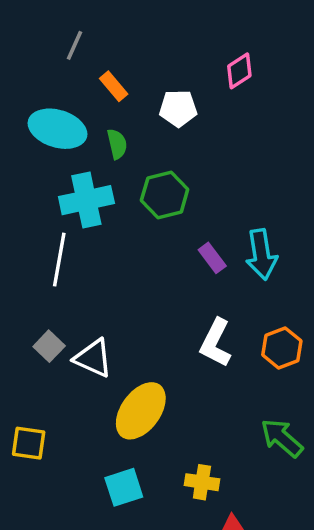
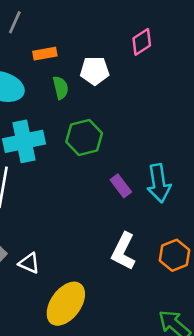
orange rectangle: (114, 86) -> (45, 54), turned -60
green semicircle: (117, 144) -> (61, 88), moved
white triangle: (93, 358) -> (29, 263), size x0.7

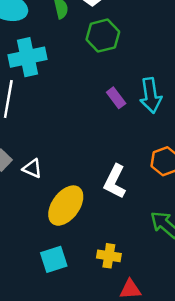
green hexagon: (84, 137) -> (103, 36), moved
white L-shape: (123, 251) -> (115, 182), moved

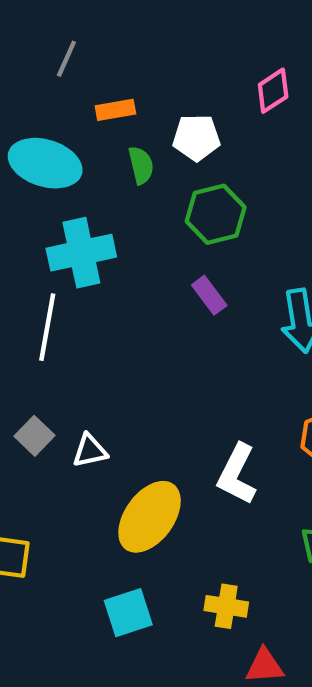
purple rectangle: (116, 98) -> (209, 295), moved
white triangle: (32, 168) -> (90, 451), turned -36

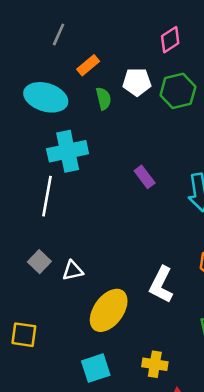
pink diamond: (273, 91) -> (170, 40), moved
orange rectangle: (115, 110) -> (88, 65), turned -30
green hexagon: (216, 214) -> (178, 91), moved

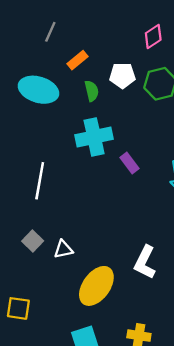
cyan cross: (68, 151) -> (94, 137), moved

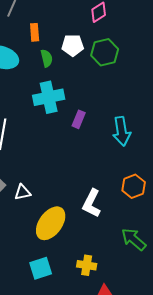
orange rectangle: (77, 60) -> (35, 32), turned -54
purple rectangle: (130, 163) -> (79, 119), turned 60

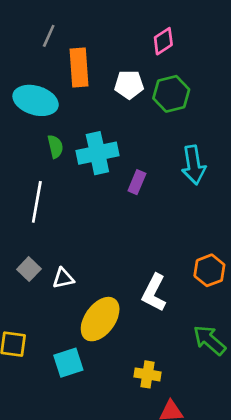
orange rectangle: (35, 32) -> (79, 67), size x1.6
green semicircle: (47, 58) -> (55, 147), moved
cyan arrow: (122, 131) -> (194, 165), moved
cyan square: (41, 268) -> (68, 363), moved

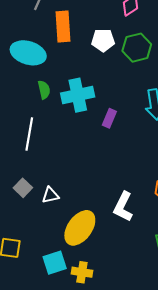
yellow cross: (148, 374) -> (82, 272), moved

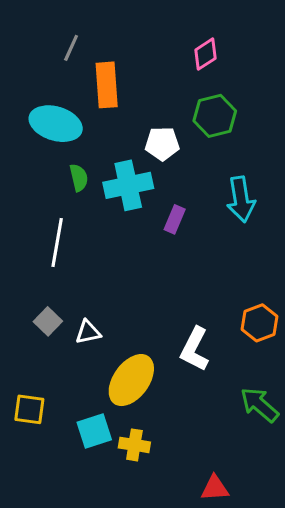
white pentagon: (103, 40) -> (162, 144), moved

